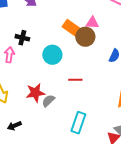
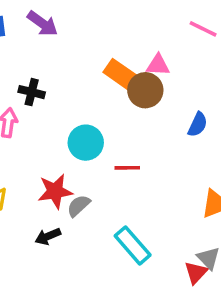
cyan circle: (52, 55) -> (86, 143), moved
cyan rectangle: (78, 123) -> (133, 245), turned -60
black arrow: (14, 126) -> (48, 236), moved

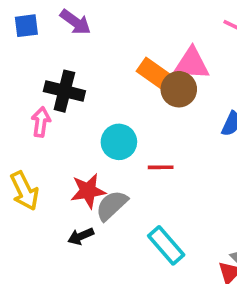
pink triangle: (158, 65) -> (192, 64), size x1.5
black cross: (32, 92) -> (64, 91), size x1.5
gray semicircle: (79, 206) -> (112, 205), size x1.4

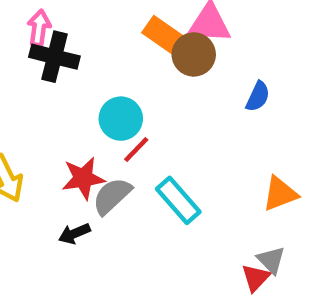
pink arrow: (41, 122) -> (39, 28), moved
red line: (161, 167) -> (136, 150), moved, turned -45
cyan rectangle: (166, 245) -> (178, 200), moved

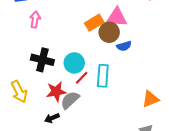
orange rectangle: (163, 35) -> (94, 23), turned -66
black cross: (54, 57) -> (42, 60), moved
blue semicircle: (258, 96) -> (124, 46), moved, turned 48
cyan rectangle: (178, 200) -> (103, 76), moved, turned 45

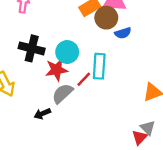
red line: (82, 78) -> (84, 79), moved
red star: (56, 92) -> (57, 70), moved

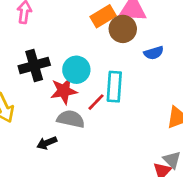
blue semicircle: (123, 33) -> (154, 53), moved
black cross: (32, 48) -> (34, 66), turned -30
gray semicircle: (62, 93) -> (71, 119), turned 55

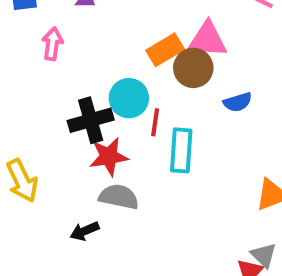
black cross: (34, 66) -> (91, 120), moved
cyan circle: (76, 70) -> (129, 98), moved
red line: (96, 102) -> (155, 122), moved, turned -36

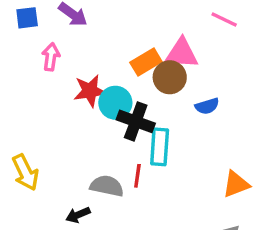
black cross: (91, 120) -> (136, 121), moved, turned 36
red line: (155, 122) -> (137, 176), moved
red star: (109, 157) -> (90, 91), moved

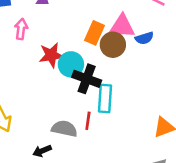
orange rectangle: (146, 62) -> (95, 33), turned -35
blue semicircle: (207, 106) -> (144, 38), moved

